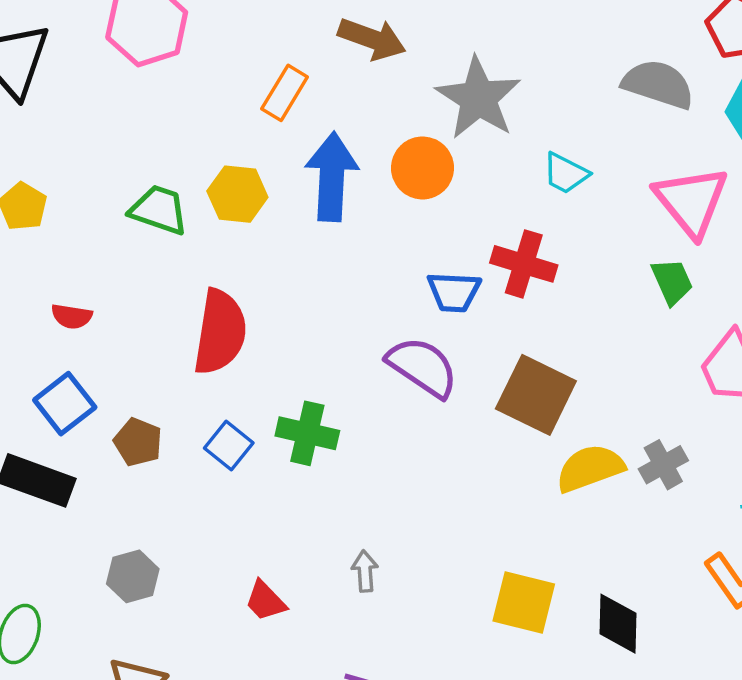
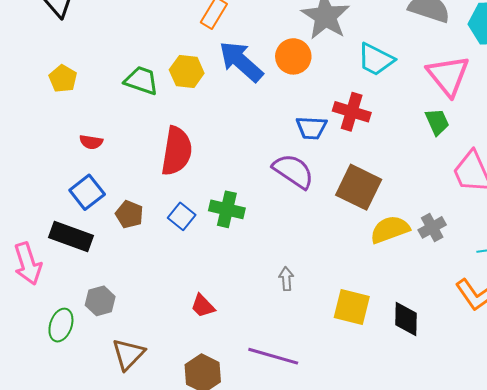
cyan trapezoid: (566, 173) -> (376, 59), size x1.4
blue arrow: (332, 177) -> (241, 61), turned -51
gray arrow: (365, 571) -> (286, 279), moved
gray hexagon: (133, 576) -> (100, 301), moved

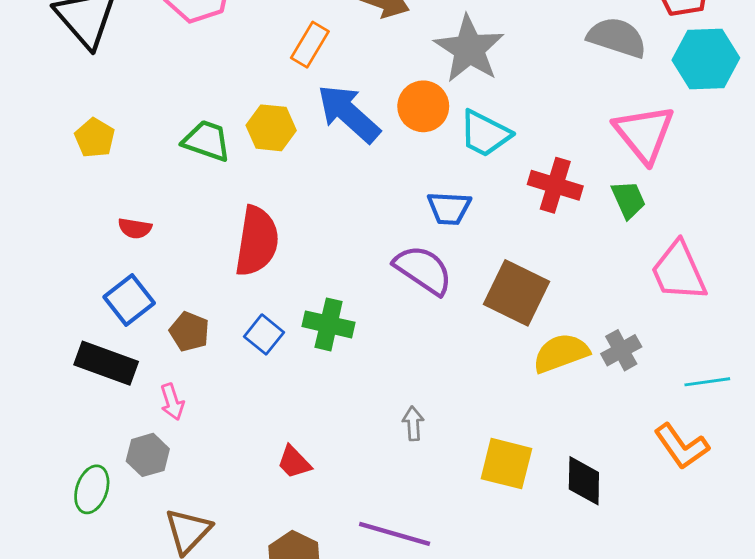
cyan trapezoid: (376, 59) -> (485, 134), moved
red cross: (352, 112) -> (555, 185), moved
pink arrow: (28, 264) -> (172, 402), moved, size x0.6

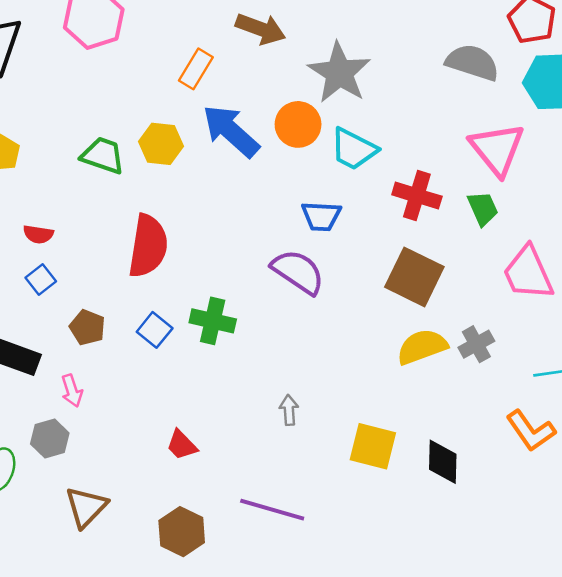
brown square: (516, 293) -> (414, 277), moved
blue square: (129, 300) -> (41, 280), moved, size x0.7

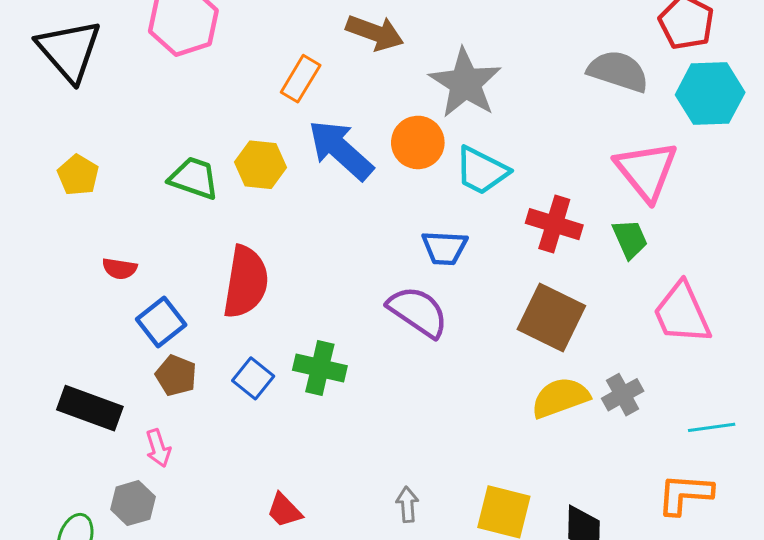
blue square: (41, 280) -> (161, 322), moved, size x1.4
gray arrow: (289, 410) -> (407, 504), moved
orange L-shape: (531, 431) -> (685, 494), turned 129

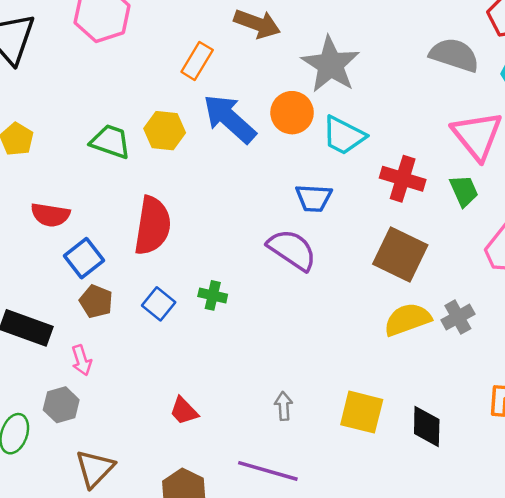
red semicircle: (120, 269) -> (50, 215), size x1.4
green cross: (320, 368) -> (213, 295), size x0.7

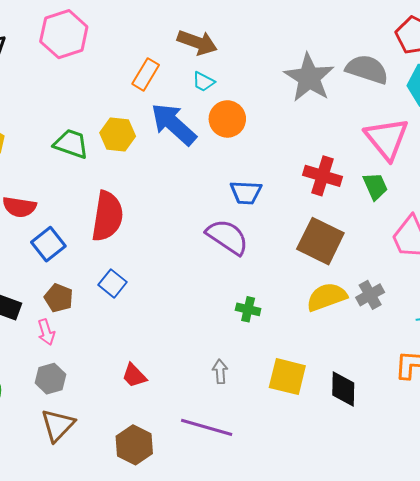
gray star: (330, 65) -> (309, 78), moved
cyan trapezoid: (344, 136) -> (204, 82), moved, size x0.6
green cross: (213, 295) -> (248, 309), moved
brown pentagon: (96, 301) -> (59, 298), moved
gray hexagon: (61, 405) -> (50, 379), moved

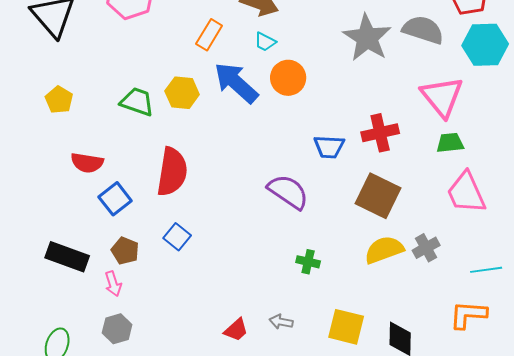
red cross: (323, 176) -> (380, 133), turned -30
green trapezoid: (375, 186) -> (450, 143), moved, turned -72
blue trapezoid: (246, 192) -> (329, 147), moved
gray arrow: (220, 371) -> (281, 322), turned -75
red trapezoid: (134, 376) -> (236, 330), moved, turned -88

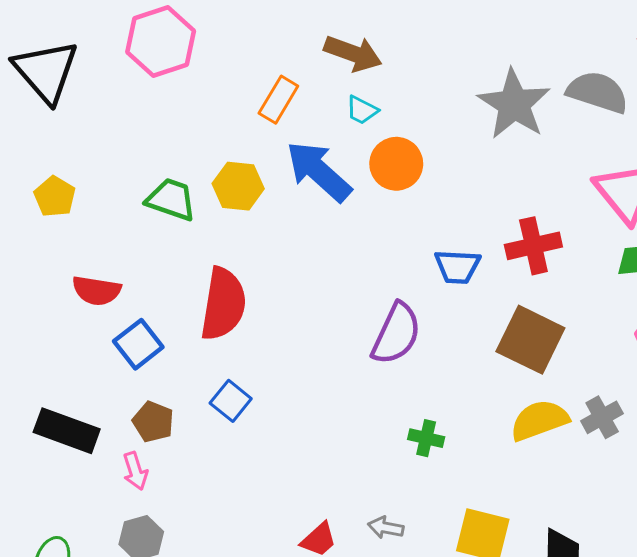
purple semicircle: (288, 192) -> (396, 334), turned 81

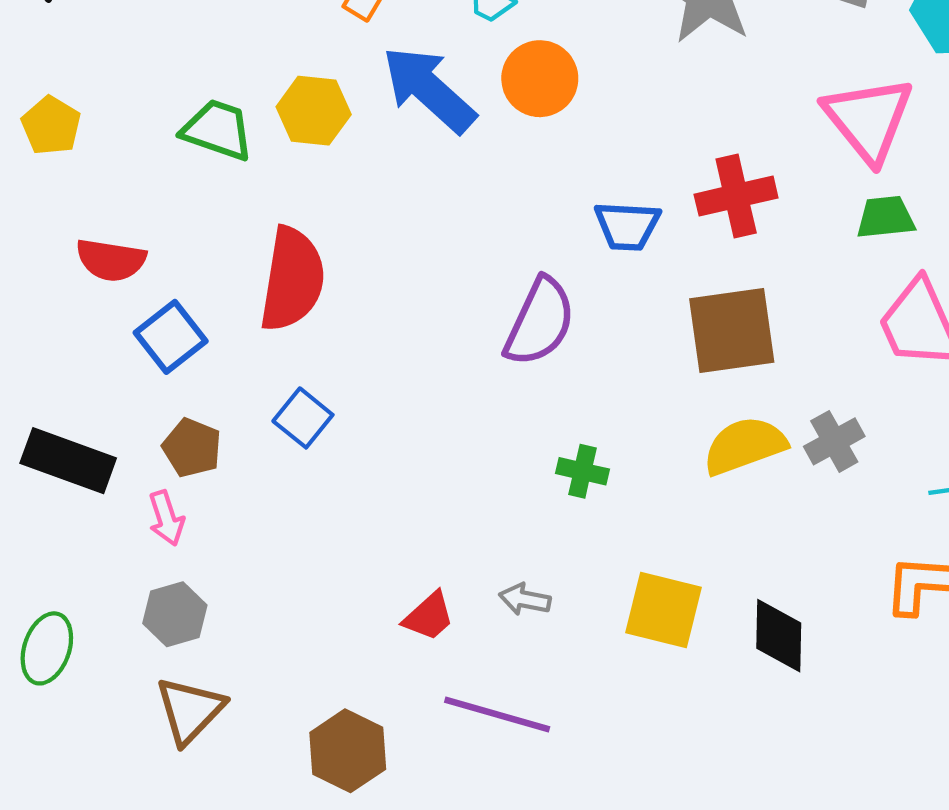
brown square: (530, 340) -> (732, 330), turned -34

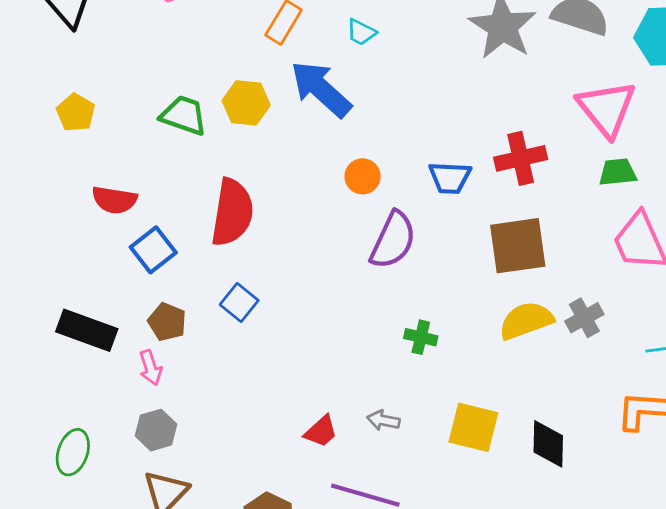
orange circle: (540, 79) -> (363, 176), moved, size x0.7

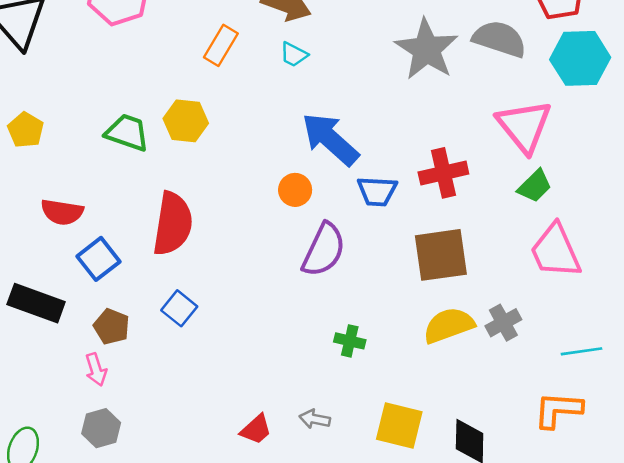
blue arrow: (321, 89) -> (330, 139), moved
green trapezoid: (618, 172) -> (535, 186), turned 141
black rectangle: (87, 330) -> (36, 303), moved

